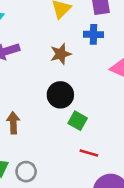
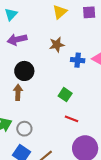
blue cross: (94, 34) -> (78, 60), moved
black circle: (60, 95) -> (24, 71), moved

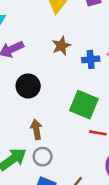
brown arrow: (18, 92) -> (36, 129), moved
green square: (65, 95) -> (84, 105), size x1.6

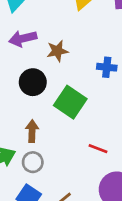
brown star: (61, 46) -> (57, 51), moved
green square: (84, 105) -> (70, 102), moved

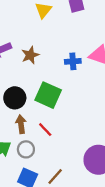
black circle: (33, 82) -> (15, 98), moved
red line: (98, 149) -> (45, 130), moved, turned 35

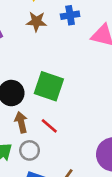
brown star: (30, 55) -> (36, 22), moved, turned 30
blue cross: (73, 61) -> (70, 15), moved

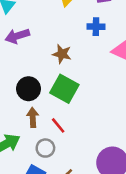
brown star: (36, 22) -> (62, 54), moved
gray circle: (30, 150) -> (45, 148), moved

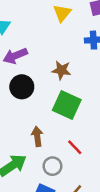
black circle: (29, 89) -> (22, 87), moved
red line: (58, 125) -> (75, 147), moved

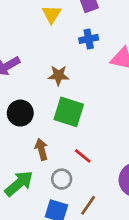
black circle: (22, 87) -> (20, 113), moved

